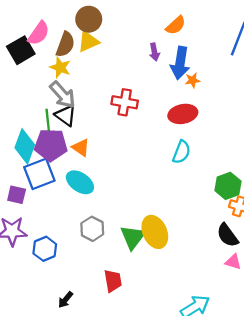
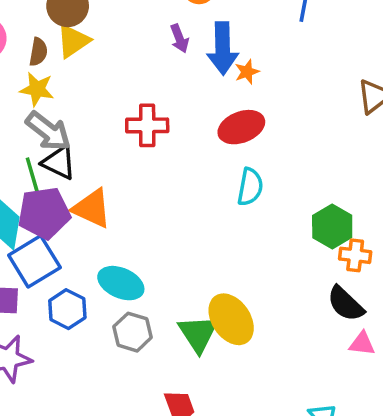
brown semicircle: (65, 44) -> (38, 52), size x0.7
orange triangle: (81, 148) -> (92, 208), size x1.4
cyan ellipse: (80, 182) -> (121, 283), moved
blue hexagon: (45, 249) -> (67, 309), moved

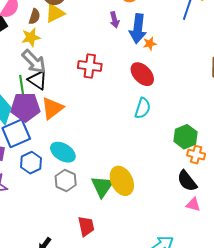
yellow star: (37, 89) -> (31, 37), turned -30
red ellipse: (241, 127) -> (142, 74), turned 60
orange triangle: (92, 208) -> (52, 108), turned 50

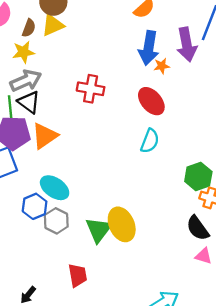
purple arrow: (114, 20) -> (187, 44), moved, size x1.8
gray arrow: (34, 62) -> (26, 81), turned -72
blue hexagon: (31, 163) -> (35, 206), moved

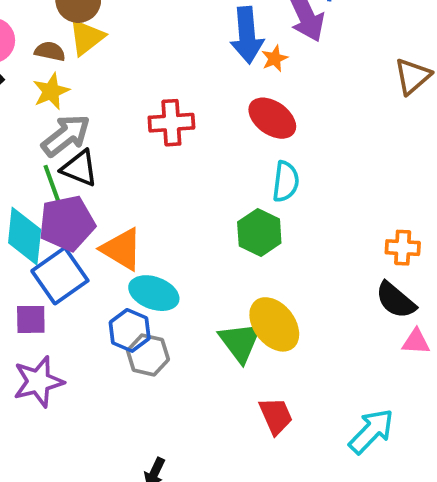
brown semicircle: (29, 28) -> (50, 51), turned -84
orange triangle: (45, 136) -> (122, 249), moved, turned -40
green hexagon: (198, 176) -> (259, 233), moved
gray hexagon: (56, 221) -> (148, 355), moved
red trapezoid: (78, 275) -> (276, 416), moved

